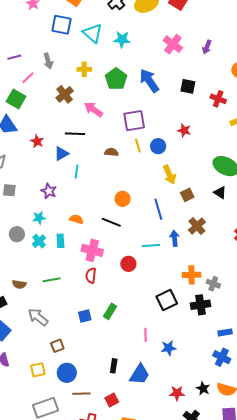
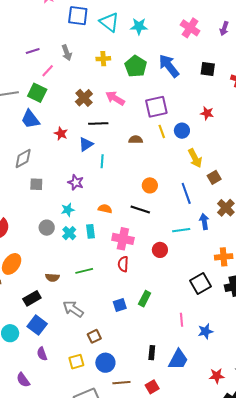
brown cross: (65, 94) -> (84, 98), moved

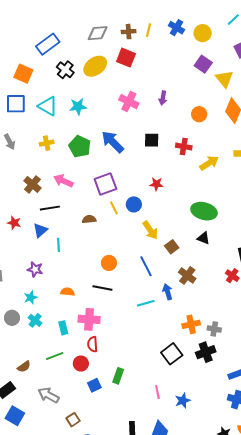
cyan rectangle: (91, 231) -> (63, 328), moved
red circle: (160, 250) -> (81, 364), moved
brown semicircle: (52, 277) -> (24, 367), turned -32

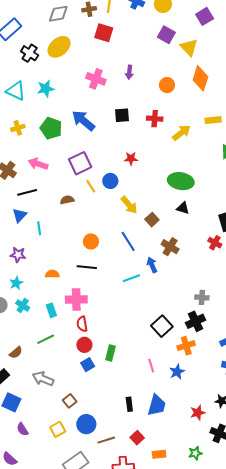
red square: (126, 58) -> (104, 33), moved
orange cross: (191, 324) -> (186, 346), moved
red circle: (81, 364) -> (84, 345), moved

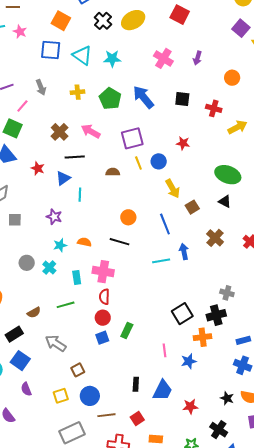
brown cross: (170, 247) -> (215, 238), moved
cyan star: (16, 283) -> (60, 245), moved
red star: (198, 413) -> (190, 406), moved

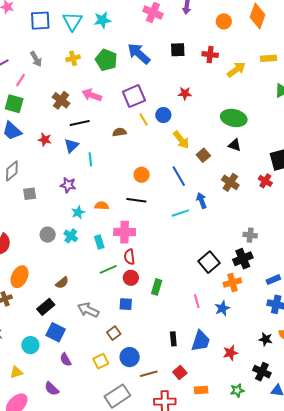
cyan triangle: (82, 55) -> (72, 21), turned 35
green line: (66, 305) -> (108, 269), moved
blue square: (102, 338) -> (126, 304), moved, turned 32

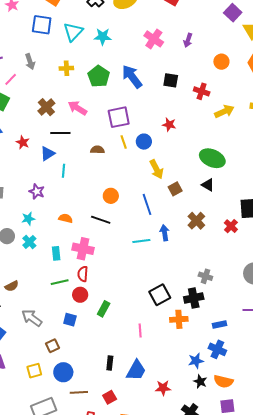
cyan star: (78, 212) -> (28, 219), moved
blue star: (222, 308) -> (196, 361), moved

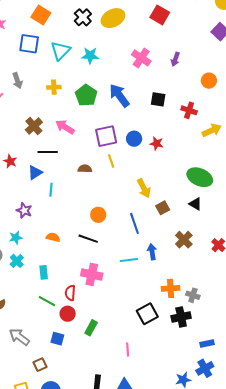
blue circle: (144, 142) -> (134, 139), moved
pink cross: (83, 249) -> (92, 274), moved
green line: (60, 282) -> (47, 301), turned 42
orange cross: (179, 319) -> (171, 288), moved
blue cross: (217, 349) -> (205, 368), turned 36

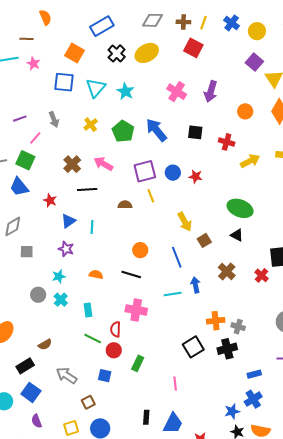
cyan star: (90, 55) -> (125, 91), turned 30
purple arrow: (175, 59) -> (211, 91), size x1.5
yellow cross: (54, 87) -> (91, 125), turned -32
blue triangle: (35, 173) -> (68, 221), moved

